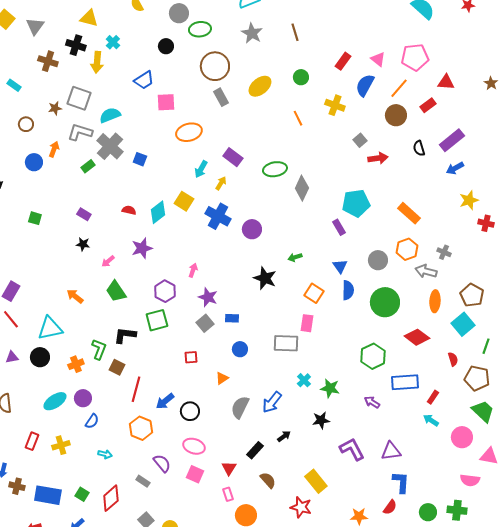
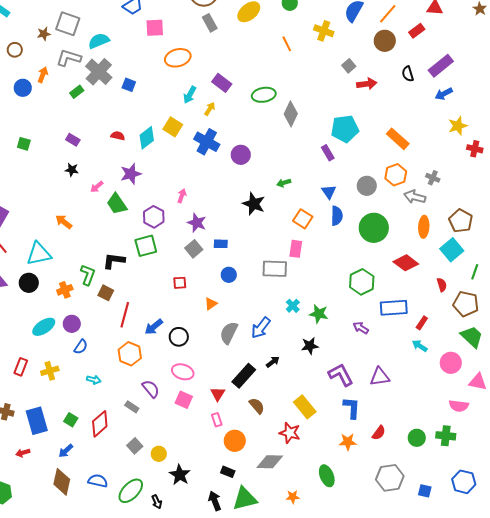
green trapezoid: (116, 291) -> (117, 204), moved
black rectangle: (255, 450) -> (244, 376), size x1.4
blue L-shape: (401, 482) -> (352, 408), moved
blue rectangle: (48, 495) -> (37, 421), turned 64

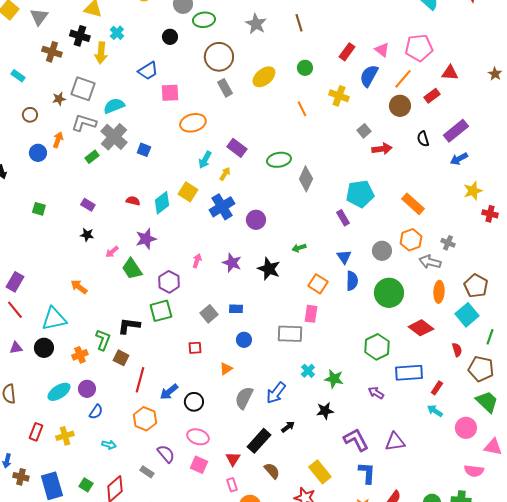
blue cross: (207, 142) -> (222, 207), turned 30
purple star: (197, 223) -> (232, 263), moved

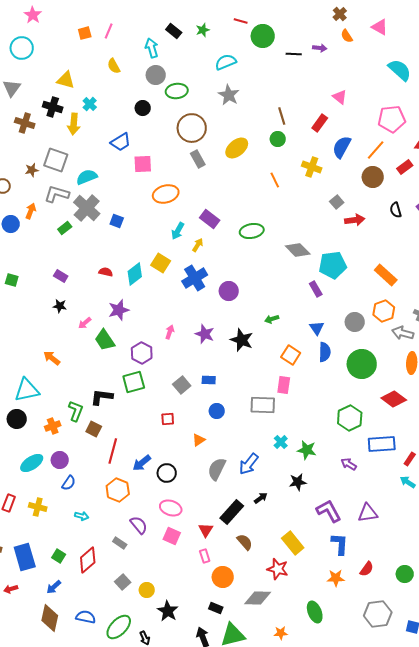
brown line: (299, 23) -> (282, 116), moved
pink triangle: (382, 50) -> (340, 97), moved
gray diamond: (306, 179) -> (298, 250), moved, turned -70
yellow cross: (65, 436) -> (38, 507), turned 30

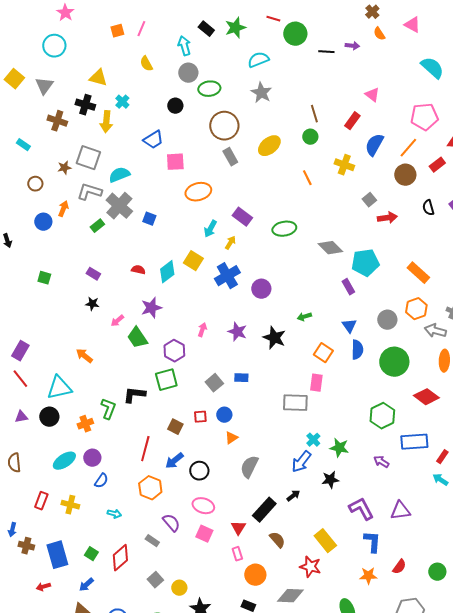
green star: (203, 30) -> (235, 28), size x1.5
blue circle: (217, 411) -> (224, 415), moved
brown square: (94, 429) -> (175, 427), moved
blue arrow: (249, 464) -> (301, 462), moved

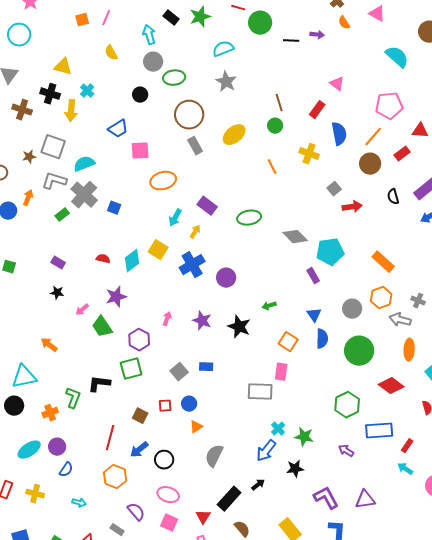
blue semicircle: (374, 145) -> (339, 134), turned 140

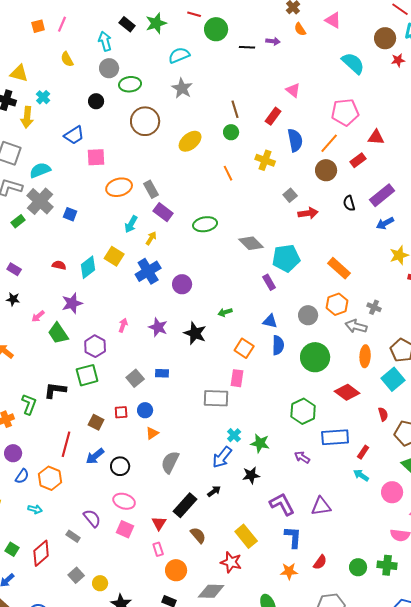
gray rectangle: (195, 146) -> (151, 189), moved
blue triangle: (314, 315) -> (270, 321), turned -42
orange hexagon: (115, 477) -> (50, 478), moved

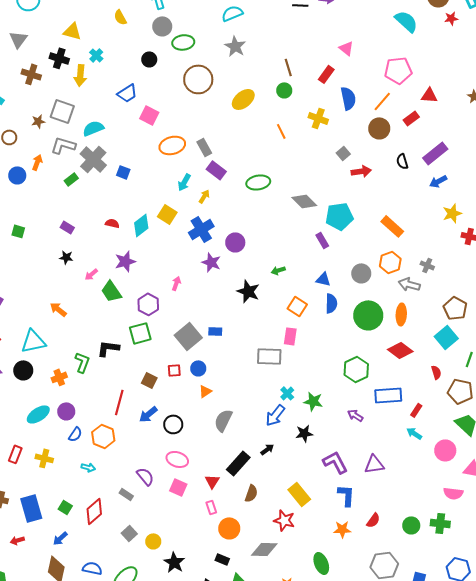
pink square: (96, 157) -> (149, 115), turned 30
purple star: (158, 327) -> (211, 262), moved
orange ellipse: (365, 356) -> (401, 314), moved
gray square: (135, 378) -> (188, 336), size x1.5
brown semicircle: (198, 535) -> (251, 493), turned 60

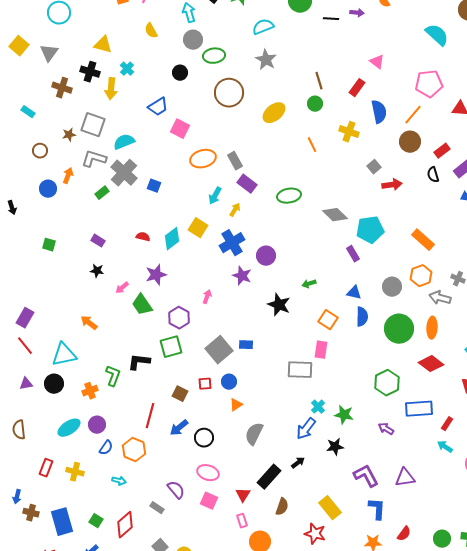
red rectangle: (411, 118) -> (442, 151), moved

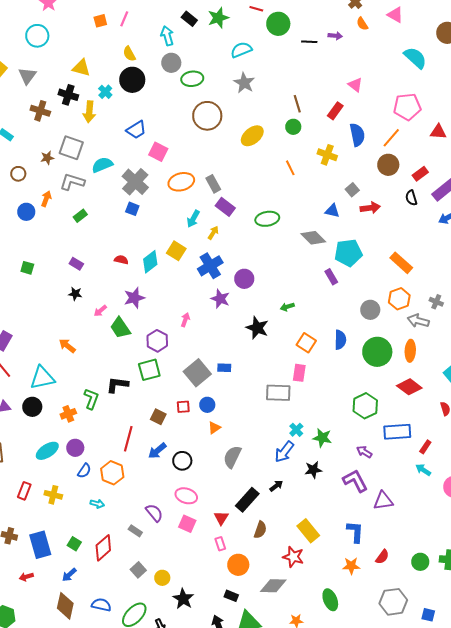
black circle: (180, 73) -> (132, 80), moved, size x1.6
gray cross: (124, 173) -> (135, 182), moved
blue triangle: (354, 293) -> (332, 211), moved
purple L-shape: (366, 476) -> (355, 481), moved

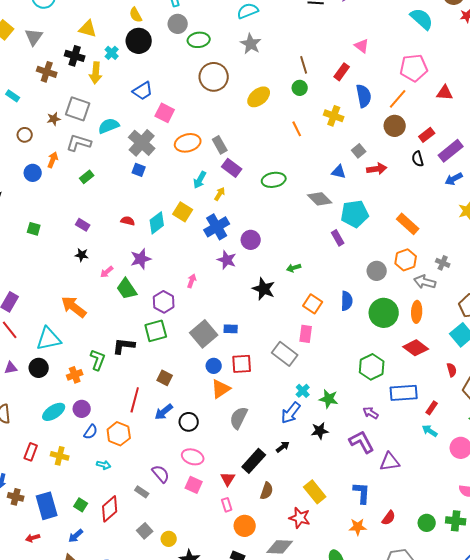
orange arrow: (67, 346) -> (74, 307), size x1.5
gray rectangle: (278, 393) -> (285, 354), turned 35
red square: (183, 407) -> (242, 364), moved, size x1.5
orange triangle: (214, 428) -> (221, 389), size x1.5

